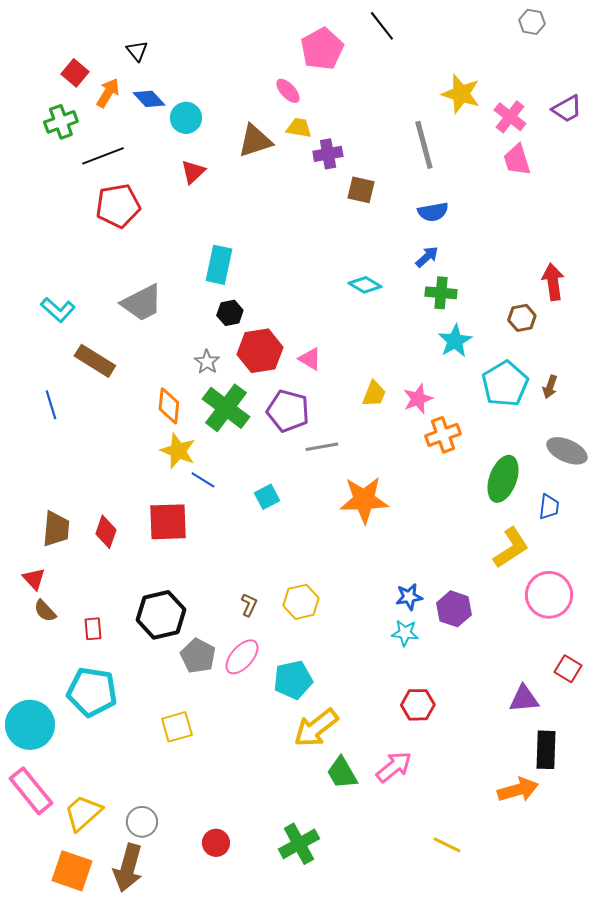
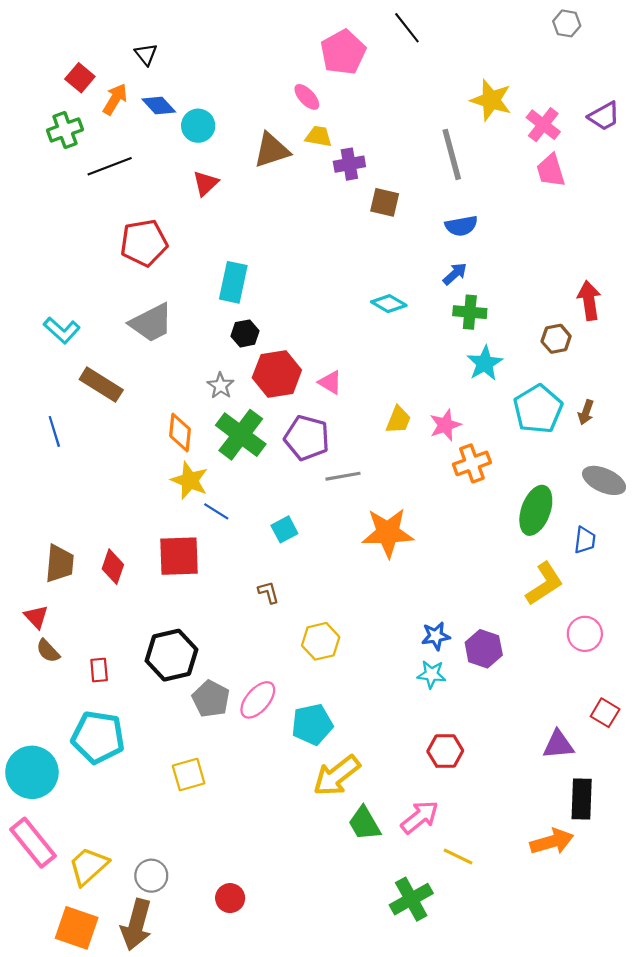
red pentagon: (118, 206) -> (144, 243), moved
pink circle: (549, 595) -> (585, 634), size x0.7
brown L-shape: (249, 605) -> (268, 592), moved, turned -40
green cross: (299, 844) -> (411, 899), moved
yellow line: (447, 845) -> (458, 857), moved

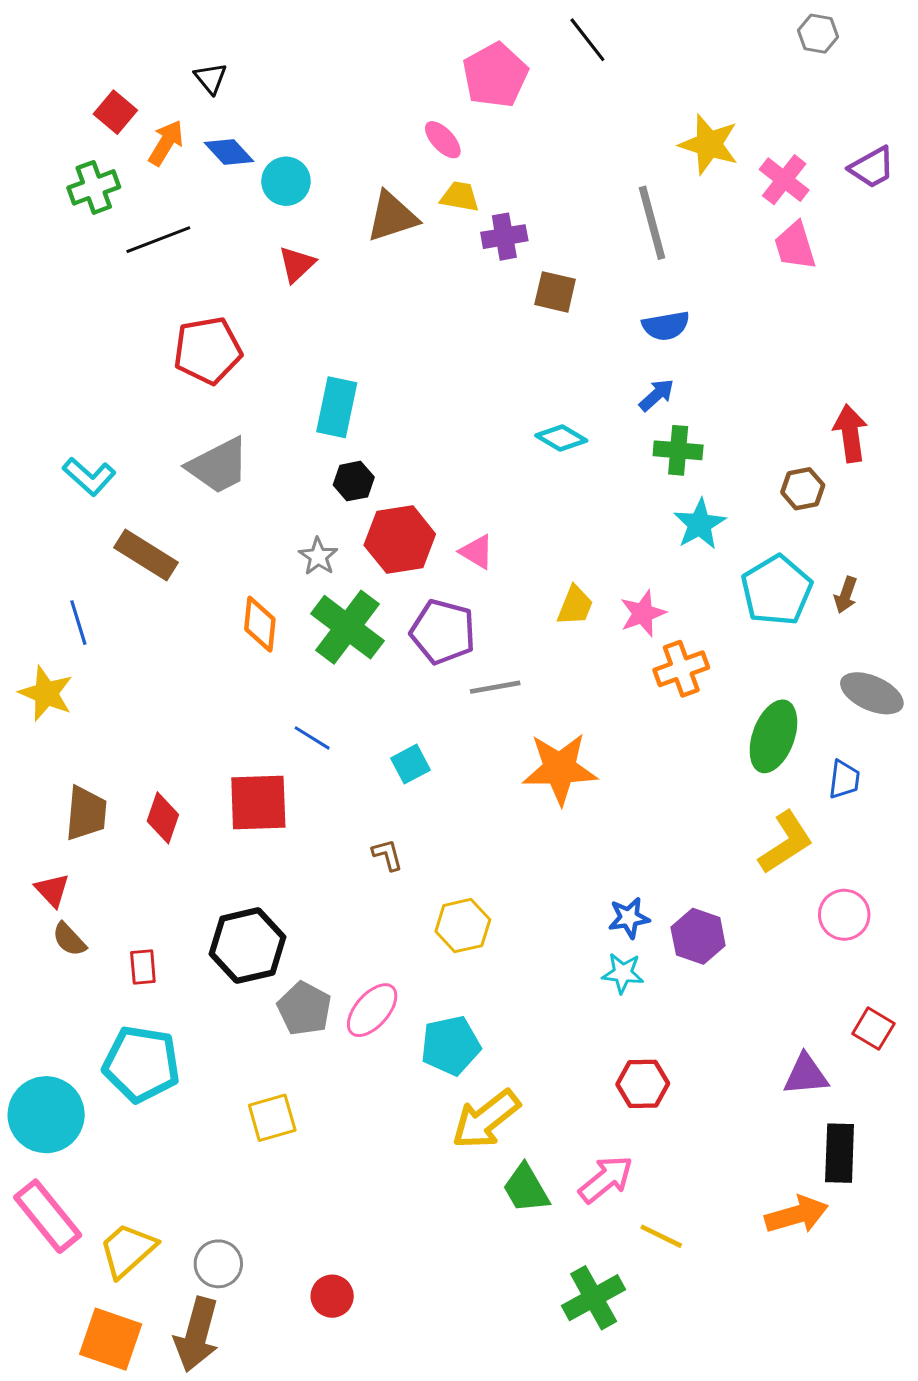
yellow star: (190, 480) -> (46, 693), moved

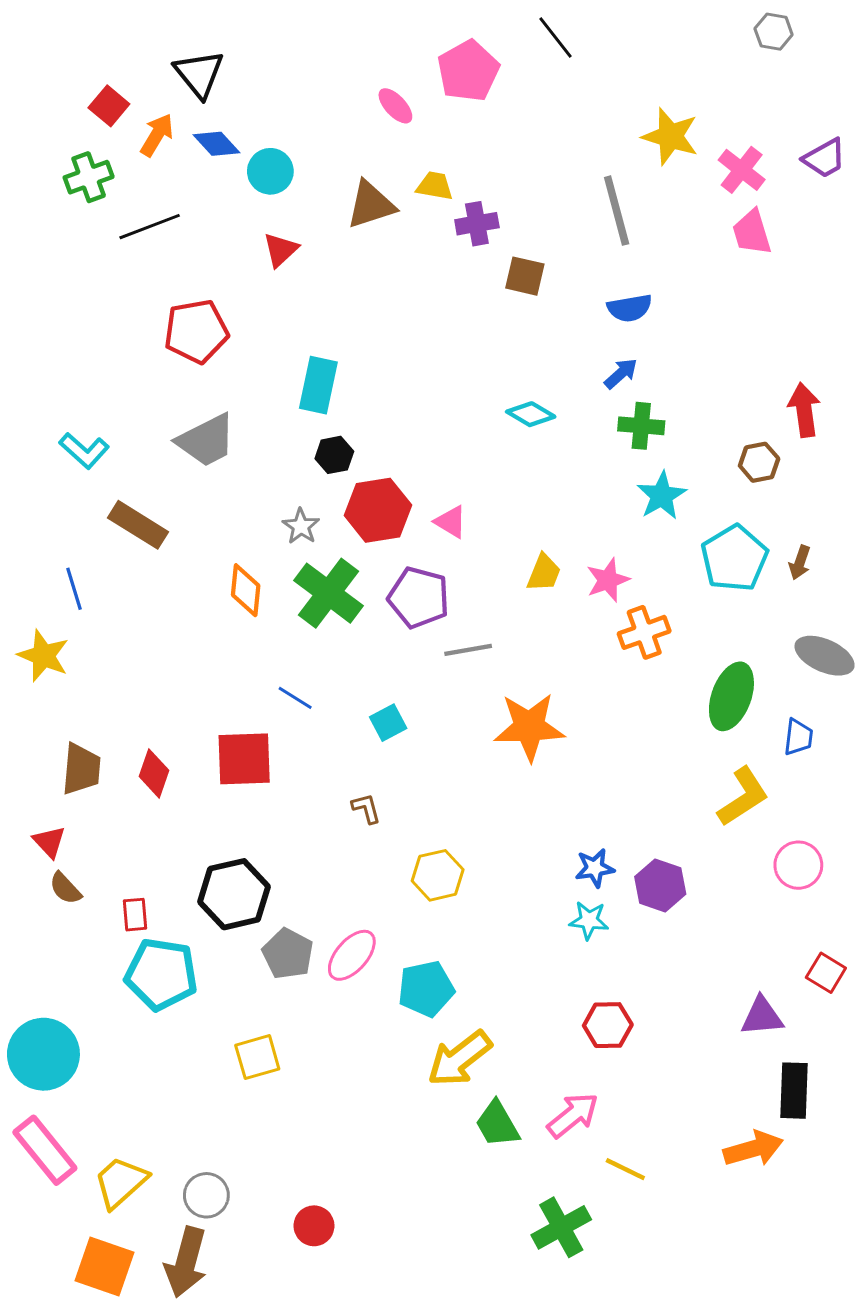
black triangle: (211, 78) -> (199, 74), size x1.6
pink ellipse: (443, 140) -> (395, 106), moved
cyan pentagon: (141, 1064) -> (161, 974), moved

